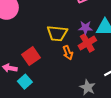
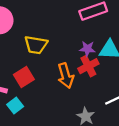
yellow trapezoid: (57, 33) -> (36, 45), moved
orange arrow: (68, 53) -> (66, 76), size x1.5

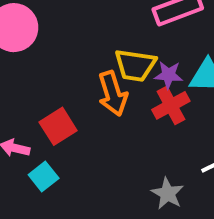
yellow trapezoid: (36, 45) -> (135, 65), moved
orange arrow: (66, 76) -> (113, 94), moved

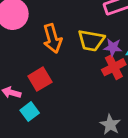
orange arrow: (113, 94) -> (52, 38), moved

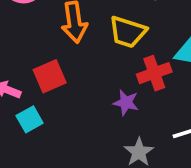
purple star: (113, 47) -> (126, 103), moved

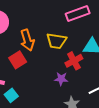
red square: (50, 76) -> (18, 60), moved

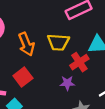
red square: (18, 60) -> (23, 77), moved

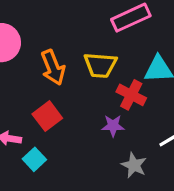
red cross: (79, 62) -> (131, 95), turned -30

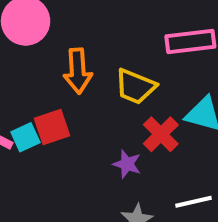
cyan square: (34, 159) -> (25, 137), moved

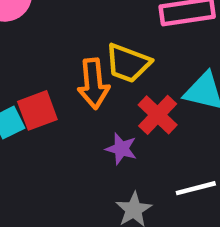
orange arrow: (78, 71) -> (93, 84), moved

